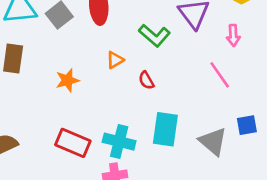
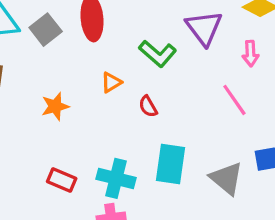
red rectangle: (73, 143) -> (62, 180), size x0.7

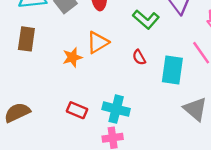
orange triangle: (111, 82) -> (98, 42), moved, size x1.5
cyan rectangle: (170, 164) -> (172, 70), moved

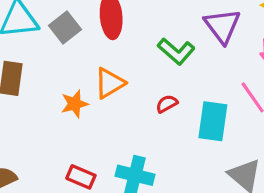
red semicircle: (139, 57) -> (167, 104), turned 91

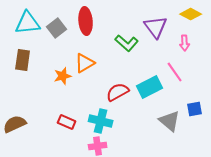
red semicircle: (167, 104) -> (118, 92), moved, size x1.6
cyan rectangle: (213, 121) -> (150, 87), turned 55

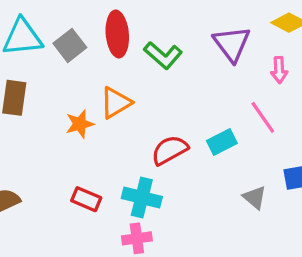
green L-shape: (127, 43) -> (163, 55), moved
cyan rectangle: (150, 87) -> (222, 142), size x0.7
gray triangle: (170, 121) -> (255, 198), size x0.7

